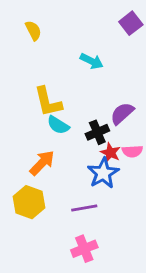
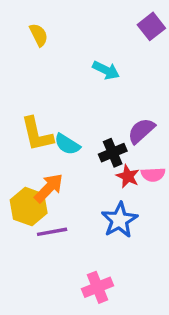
yellow L-shape: (48, 102) -> (37, 134), moved
blue star: (103, 173) -> (119, 220), moved
yellow hexagon: (29, 202) -> (29, 207), moved
purple line: (84, 208) -> (52, 232), moved

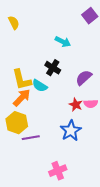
yellow semicircle: (39, 35) -> (14, 23), moved
black cross: (113, 153) -> (53, 68), moved, turned -35
orange arrow: (49, 188) -> (22, 98), moved

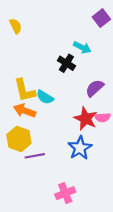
cyan arrow: (63, 42) -> (82, 47), moved
black cross: (53, 68) -> (66, 63), moved
orange arrow: (22, 98) -> (25, 111), turned -114
red star: (76, 105) -> (86, 119), size x1.5

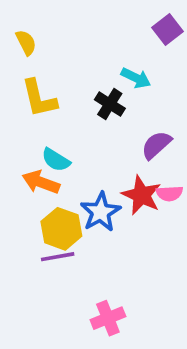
yellow L-shape: (25, 90) -> (39, 98), moved
cyan semicircle: (45, 97) -> (56, 160), moved
yellow hexagon: (19, 139) -> (61, 229), moved
blue star: (80, 148) -> (100, 212), moved

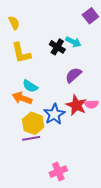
black cross: (110, 104) -> (57, 47), moved
purple semicircle: (156, 145) -> (73, 75), moved

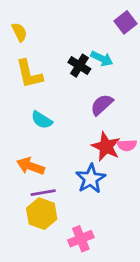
orange arrow: (22, 98) -> (31, 166), moved
blue star: (54, 114) -> (91, 179), moved
yellow hexagon: (33, 123) -> (42, 214), moved

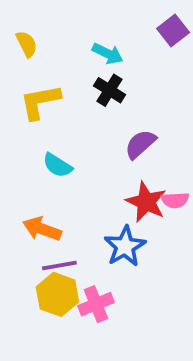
cyan arrow: (102, 59) -> (108, 54), moved
yellow L-shape: (29, 74) -> (40, 102), turned 92
pink cross: (81, 239) -> (96, 304), moved

